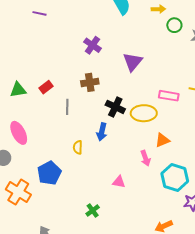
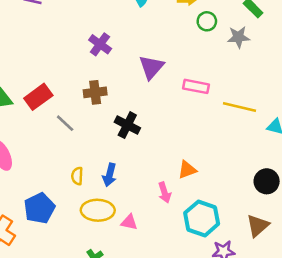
red rectangle: (46, 87) -> (38, 97), size x1.5
pink rectangle: (169, 96) -> (196, 86), moved
gray line: (67, 107) -> (65, 123), turned -49
yellow ellipse: (144, 113) -> (98, 210), moved
blue arrow: (102, 132) -> (110, 175), moved

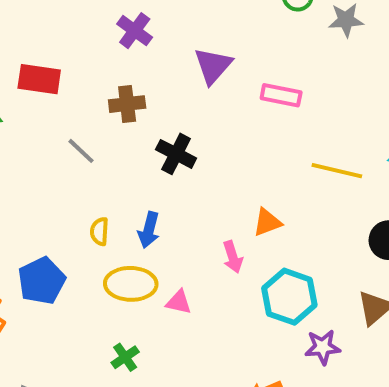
red rectangle: (38, 97) -> (39, 79), moved, turned 44
yellow line: (239, 107) -> (337, 171), moved

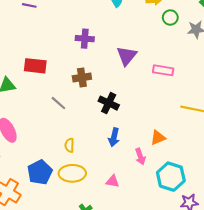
purple cross: (135, 31) -> (85, 39), turned -30
blue arrow: (149, 230) -> (114, 137), moved
yellow ellipse: (131, 284) -> (72, 173), moved

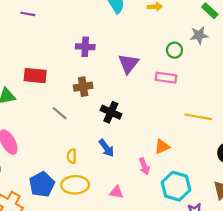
green circle: (170, 18) -> (174, 50), moved
blue arrow: (114, 137) -> (106, 148), moved, turned -48

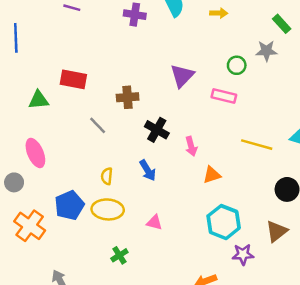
purple cross: (85, 47) -> (135, 15), moved
pink arrow: (144, 166) -> (191, 146), moved

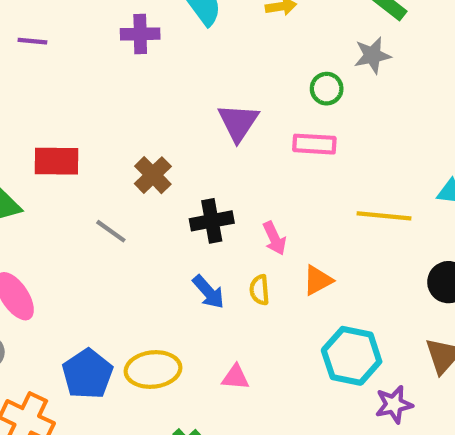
brown cross: (128, 97) -> (153, 175), turned -30
black cross: (157, 130) -> (212, 221), turned -30
yellow semicircle: (107, 176) -> (259, 290), moved

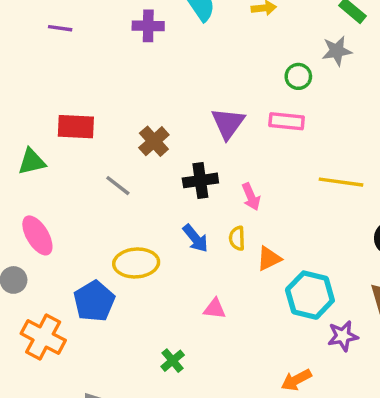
purple triangle: (238, 122) -> (228, 123), moved
orange triangle: (318, 280) -> (269, 259), moved
yellow ellipse: (153, 370) -> (136, 263), moved

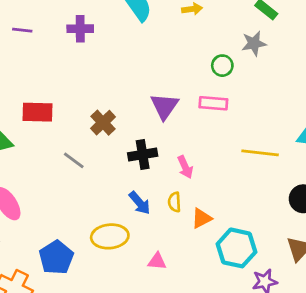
purple cross: (148, 26) -> (80, 29), moved
yellow ellipse: (136, 263) -> (110, 236), moved

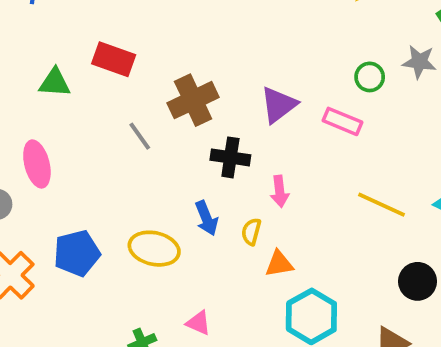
brown cross: (103, 123) -> (193, 100), size x1.4
pink triangle: (157, 261) -> (199, 323), moved

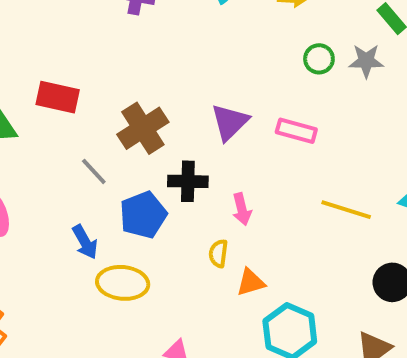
green circle: (370, 77) -> (319, 59), moved
blue arrow: (206, 218) -> (85, 242), moved
blue pentagon: (77, 253) -> (143, 215), moved

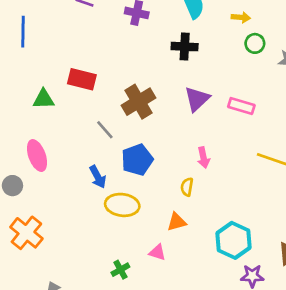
green circle: (319, 59) -> (255, 43), moved
black cross: (188, 181) -> (185, 47), moved
orange triangle: (251, 282) -> (177, 222), moved

